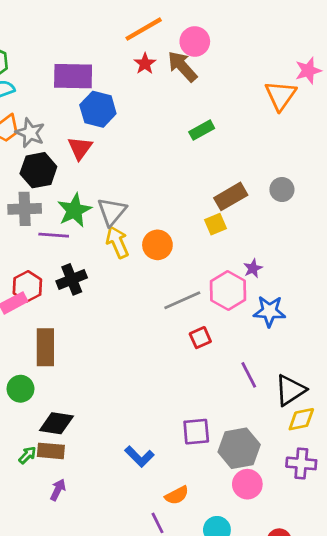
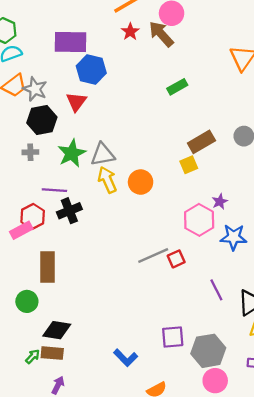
gray cross: (25, 209) -> (30, 152), size x0.6
gray triangle: (112, 212) -> (103, 154), turned 40
purple line: (54, 235) -> (54, 190), moved
gray line: (182, 300) -> (153, 255), moved

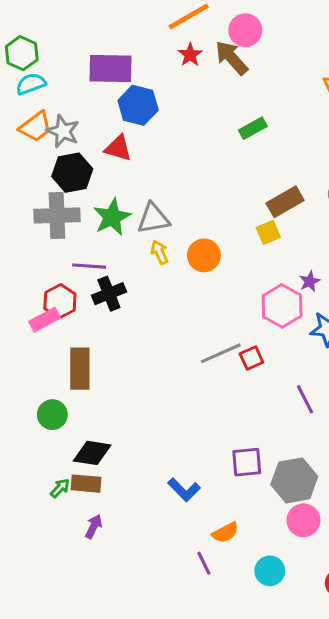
red triangle: (76, 102) -> (118, 148), turned -50
gray cross: (30, 152) -> (57, 216), size x2.0
yellow arrow: (107, 180) -> (160, 252), size x0.7

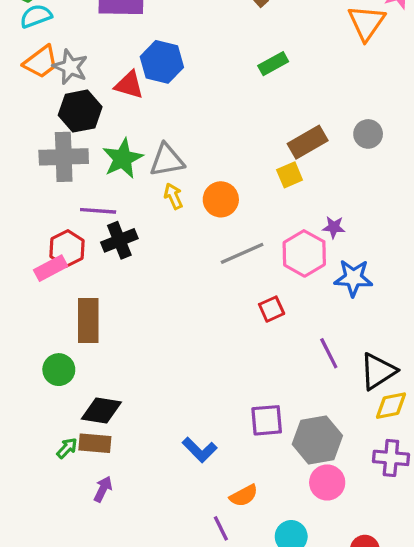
blue hexagon: (138, 105) -> (162, 62), moved
purple star: (310, 281) -> (334, 227), turned 30
gray line: (221, 353) -> (242, 253), moved

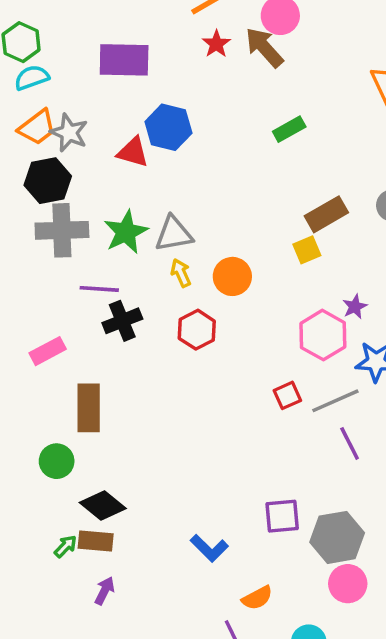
black hexagon: (80, 111) -> (48, 181), moved
purple star: (334, 227) -> (355, 307), turned -30
red hexagon: (67, 248) -> (197, 330), moved
gray line: (242, 253) -> (335, 401), moved
black diamond: (101, 410) -> (103, 506), turned 30

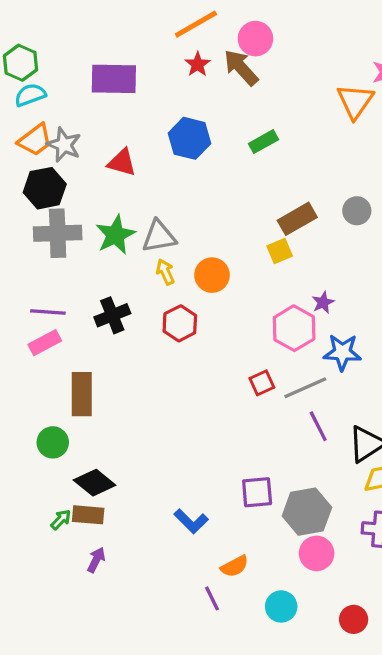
blue hexagon: (168, 127) -> (189, 138), moved
purple line: (99, 289) -> (48, 312), moved

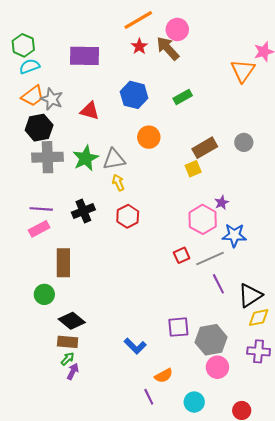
orange circle: (212, 275) -> (149, 137), moved
green arrow: (61, 520) -> (68, 359), moved

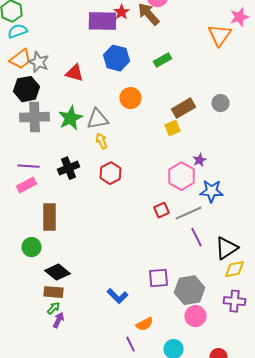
purple rectangle: (84, 56) -> (102, 21), moved

